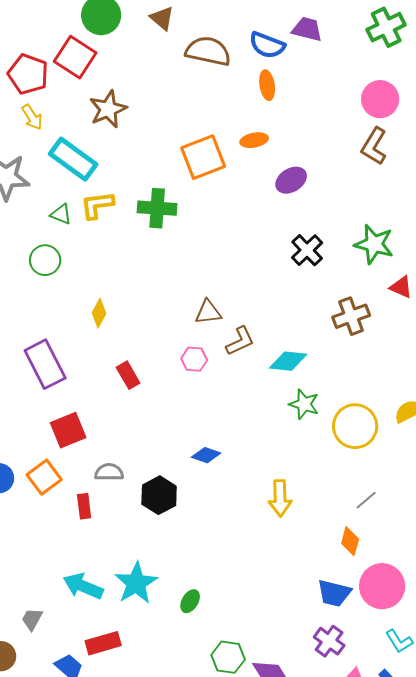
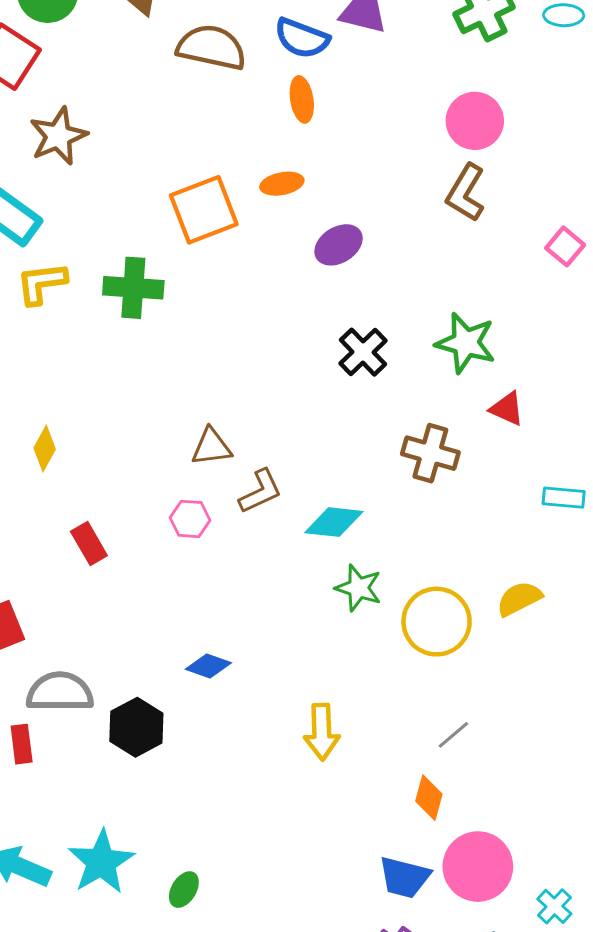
brown cross: (351, 316) -> (430, 453), turned 36
gray semicircle: (109, 472) -> (60, 692), size x1.5

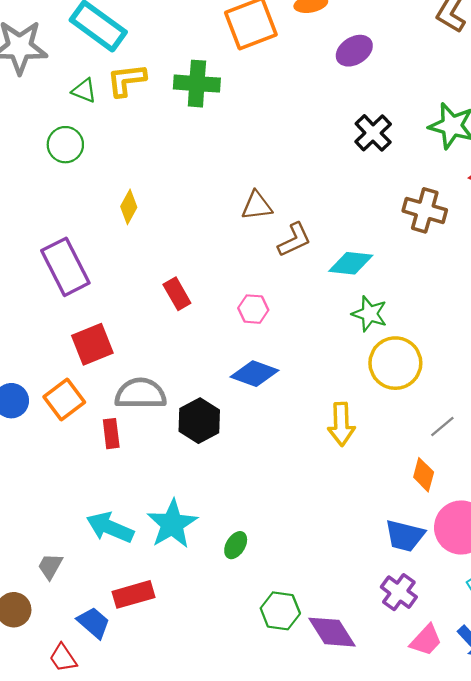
pink hexagon: (190, 519) -> (253, 309), moved
red rectangle: (89, 543) -> (177, 294), moved
yellow circle: (437, 622) -> (395, 363), moved
blue diamond: (208, 666) -> (254, 374), size x1.4

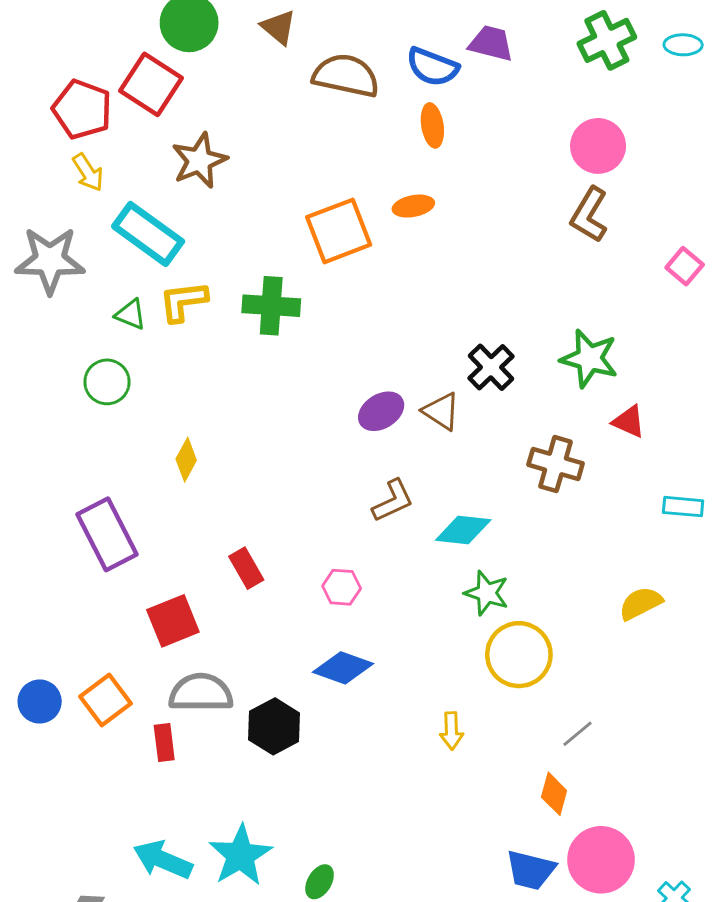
purple ellipse: (354, 51) -> (381, 411), moved
brown triangle: (257, 206) -> (441, 411), moved, turned 40
red square: (92, 344) -> (173, 621), moved
yellow arrow: (341, 424) -> (451, 731), size x0.7

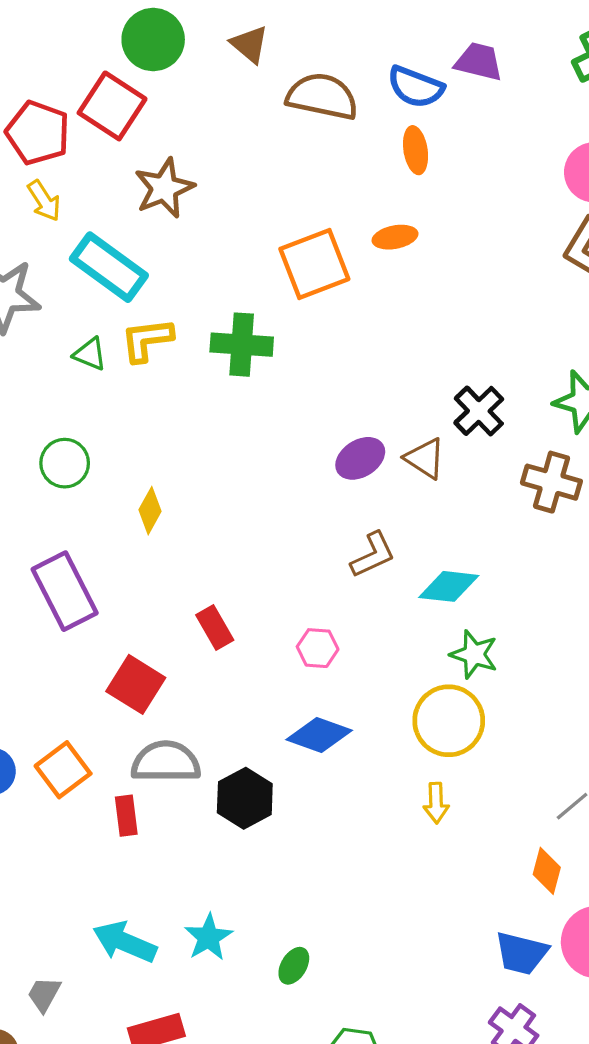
green circle: (107, 382) -> (65, 463), moved
brown cross: (556, 464) -> (551, 482), moved
red square: (173, 621) -> (136, 684), turned -36
yellow circle: (519, 655) -> (449, 721), moved
cyan star: (240, 855) -> (208, 937), size x0.7

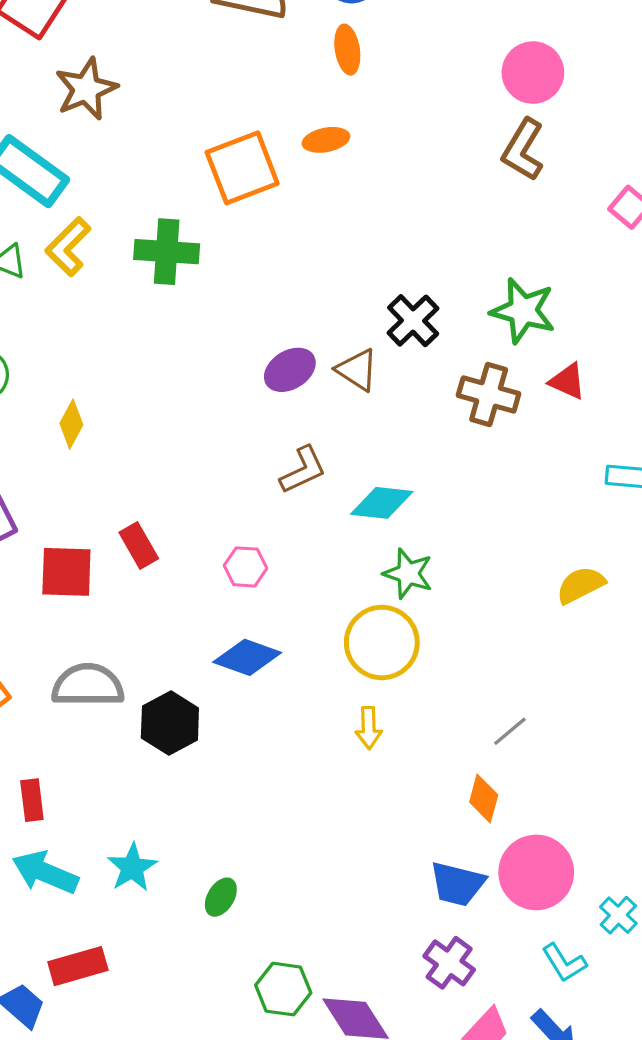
yellow L-shape: (147, 340) -> (68, 247), turned -38
red square: (136, 684) -> (66, 572), moved, turned -30
red rectangle: (126, 816) -> (32, 800), moved

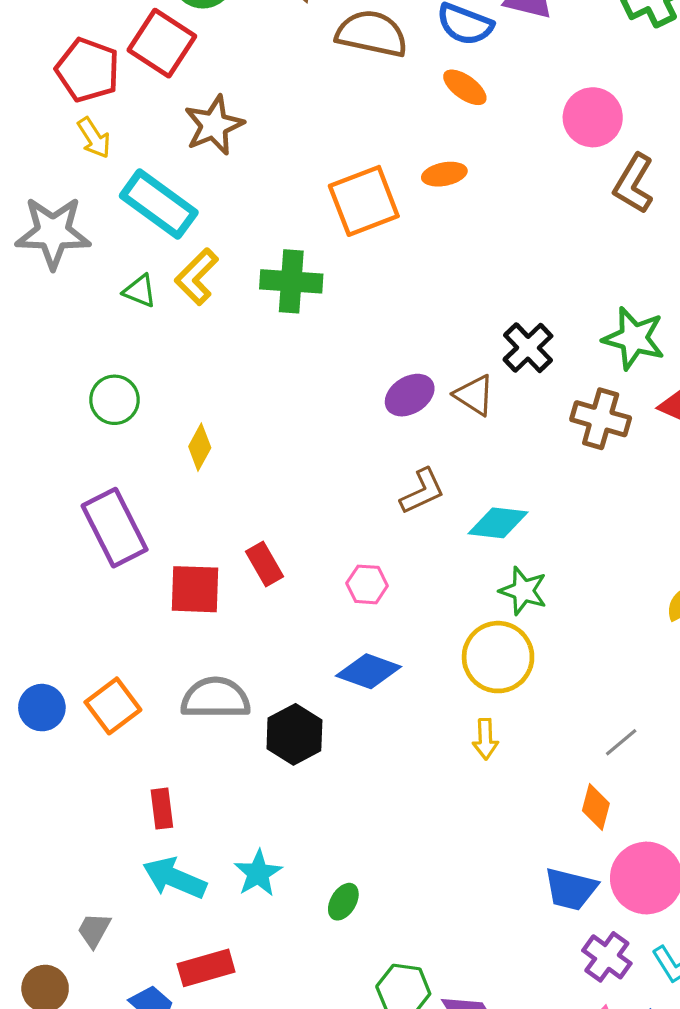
orange ellipse: (347, 50) -> (465, 87), turned -45
pink circle: (533, 73) -> (593, 117), moved
purple cross: (449, 963) -> (607, 957), moved

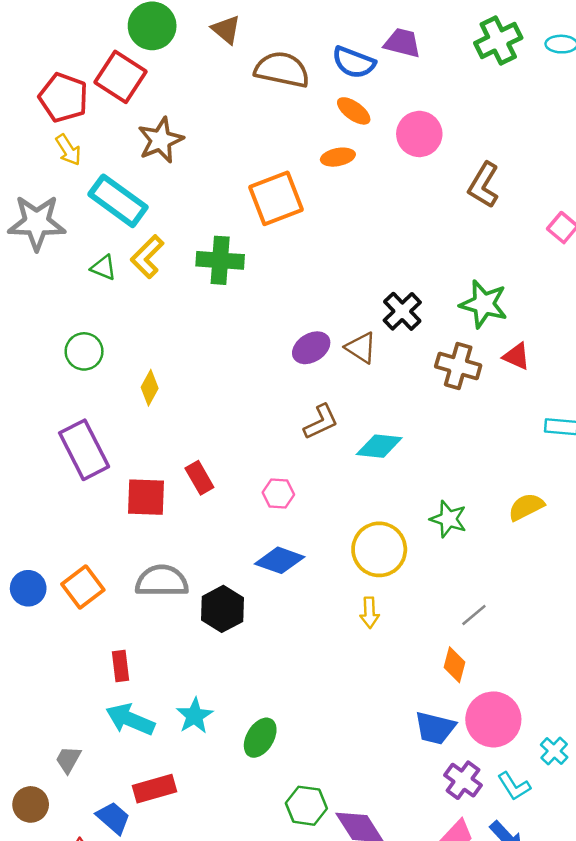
pink circle: (593, 117) -> (419, 134), moved
orange ellipse: (444, 174) -> (338, 157), moved
green star: (523, 591) -> (448, 519), moved
green ellipse: (343, 902) -> (260, 738), size x1.4

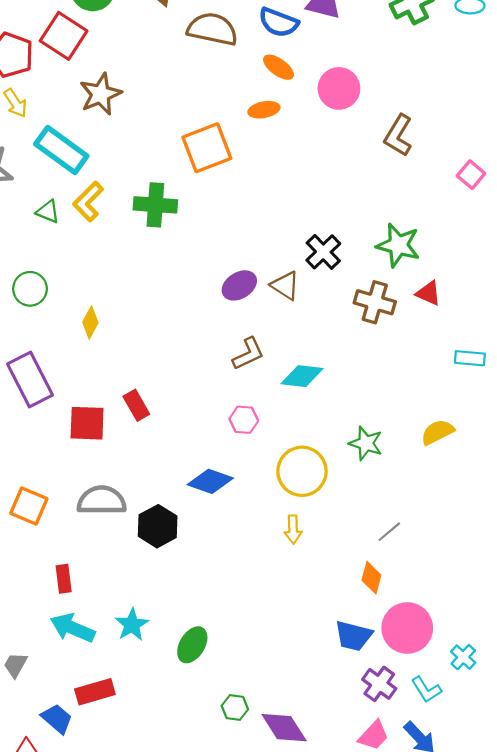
pink hexagon: (278, 494) -> (244, 420), moved
orange square: (83, 587) -> (29, 506), turned -30
green hexagon: (306, 806) -> (235, 707), size x0.7

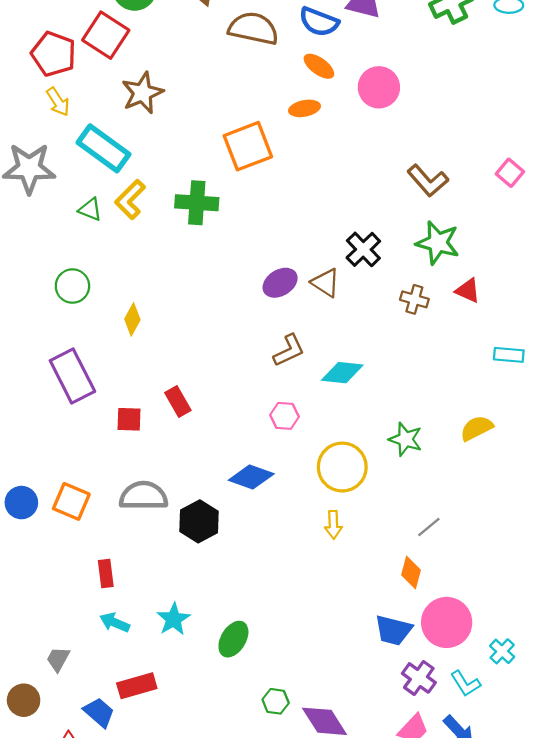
brown L-shape: (398, 135) -> (428, 181), moved, turned -72
brown cross: (375, 302) -> (414, 299), size x0.7
red square: (87, 423) -> (129, 419), size x0.7
cyan arrow: (73, 628) -> (115, 622), size x0.7

